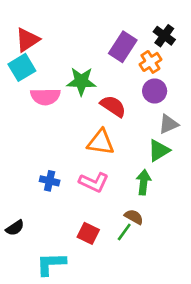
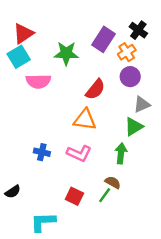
green star: (81, 81) -> (66, 53), moved
red semicircle: (113, 106) -> (95, 89), turned 95

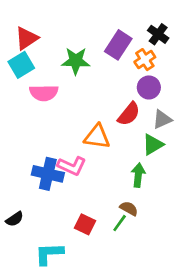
red semicircle: (95, 89) -> (129, 114), moved
blue cross: (42, 152) -> (48, 174), size x1.6
pink L-shape: (79, 153) -> (72, 166), moved

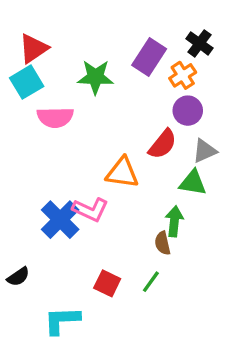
green triangle: (153, 145) -> (193, 183), turned 40
blue cross: (48, 174) -> (60, 220), turned 32
brown semicircle: (129, 208) -> (163, 243), moved, turned -132

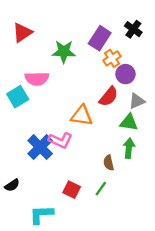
orange cross: (183, 75) -> (112, 58), moved
cyan square: (27, 82) -> (18, 97), moved
green arrow: (174, 221) -> (129, 148), moved

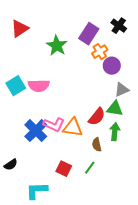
green star: (64, 52) -> (57, 46), turned 30
pink semicircle: (37, 79) -> (39, 86), moved
red semicircle: (109, 97) -> (97, 117), moved
orange triangle: (82, 116) -> (73, 128), moved

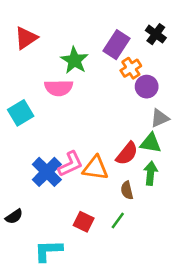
pink semicircle: (39, 86) -> (59, 88), moved
pink L-shape: (54, 125) -> (70, 164), turned -50

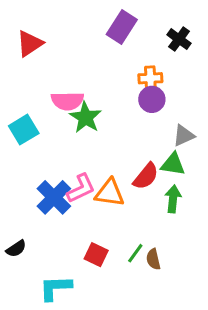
purple rectangle: (116, 45) -> (122, 27), moved
green star: (74, 60) -> (86, 117), moved
orange cross: (131, 68) -> (150, 78), turned 30
purple circle: (147, 87) -> (152, 99), moved
brown semicircle: (127, 190) -> (153, 259), moved

